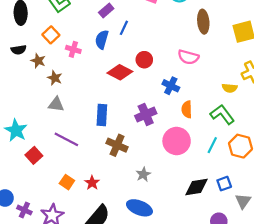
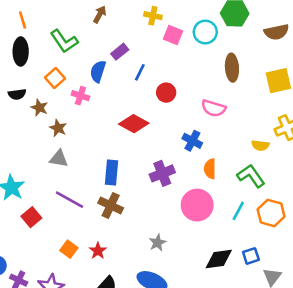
blue semicircle: (102, 40) -> (98, 71), moved
red circle: (144, 60) -> (166, 93), moved
brown cross: (117, 145) -> (111, 205), moved

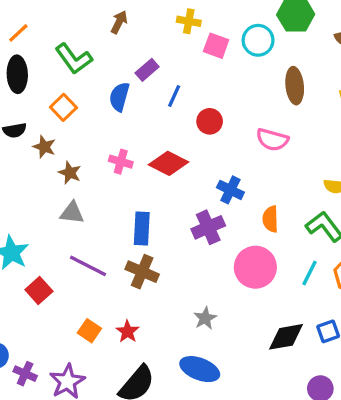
orange line: (23, 20) -> (18, 33), turned 66
pink cross: (80, 96) -> (121, 162), moved
blue cross: (192, 141) -> (230, 190), moved

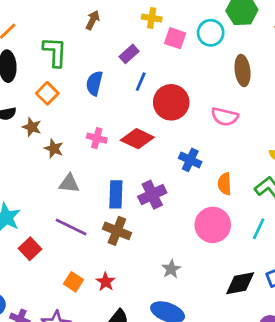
green L-shape: (74, 59) -> (55, 52), turned -140
purple rectangle: (147, 70) -> (129, 54), moved
red circle: (210, 121) -> (171, 102), size x1.6
gray triangle: (72, 213) -> (69, 183), moved
purple cross: (208, 227) -> (152, 195), moved

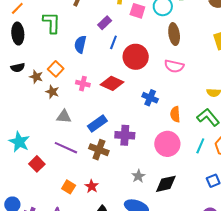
brown ellipse: (243, 70) -> (174, 34), moved
orange square: (47, 93) -> (56, 69), moved
blue rectangle: (116, 194) -> (97, 124), turned 54
purple cross: (152, 195) -> (125, 135), moved, turned 30
black diamond: (240, 283) -> (166, 184), moved

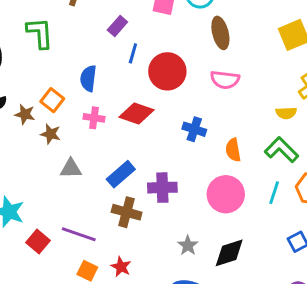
blue semicircle: (80, 44) -> (88, 78), moved
purple line: (66, 148) -> (79, 234), moved

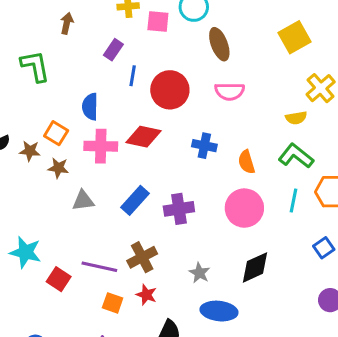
pink cross: (94, 118) -> (101, 146), size x1.5
brown cross: (127, 212) -> (142, 257), moved, turned -36
gray star: (188, 245) -> (199, 273), moved

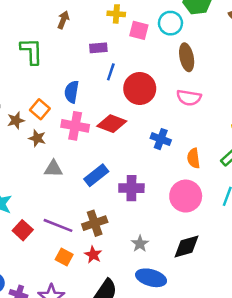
purple rectangle: (113, 50) -> (98, 48), turned 42
brown star: (30, 151) -> (16, 120), turned -30

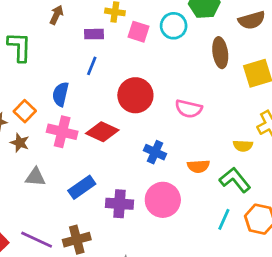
purple rectangle: (98, 48) -> (94, 34), moved
brown ellipse: (187, 57) -> (220, 53), moved
blue line: (111, 72) -> (92, 66), moved
orange semicircle: (193, 158) -> (198, 166), moved, turned -90
pink circle: (186, 196) -> (163, 200), moved

